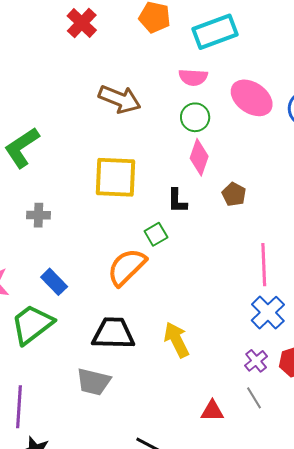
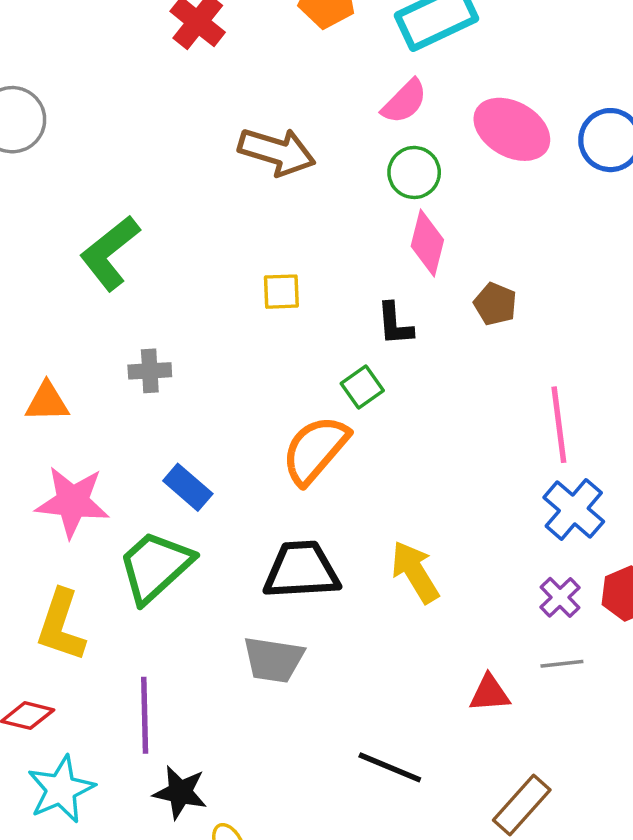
pink semicircle: (193, 77) -> (404, 102), turned -44
yellow square: (116, 177) -> (281, 292), size x0.5
gray line: (254, 398) -> (562, 664), turned -60

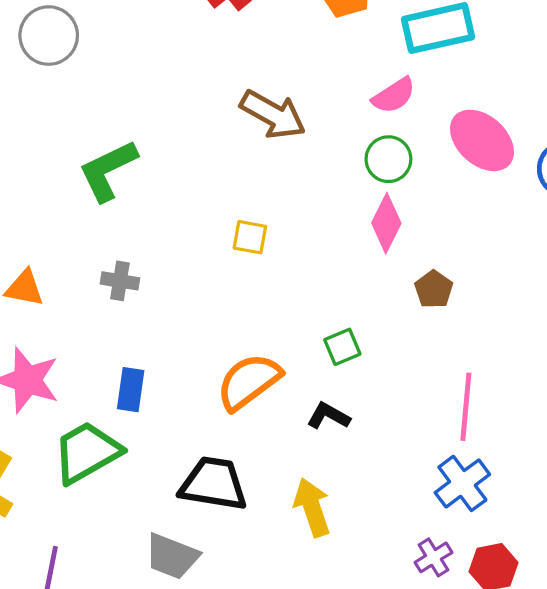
black L-shape: (395, 324) -> (328, 416), moved, turned 111
green square: (362, 387) -> (342, 347), moved
blue rectangle: (188, 487) -> (131, 390), turned 45

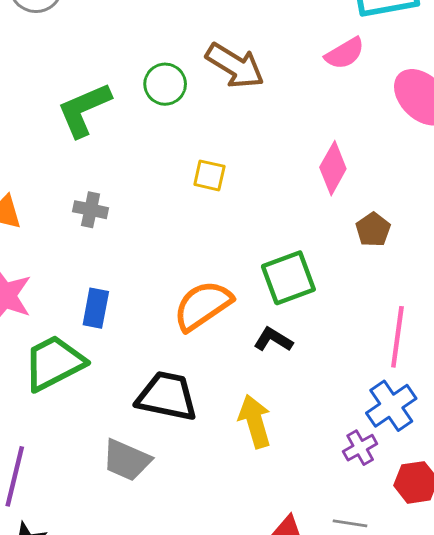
green circle: (388, 159) -> (165, 84), moved
green square: (342, 347) -> (288, 278), size x1.6
purple cross: (433, 557) -> (360, 448), moved

